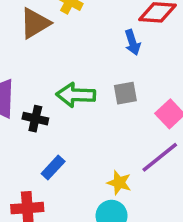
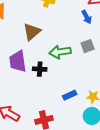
brown triangle: (35, 23) -> (32, 32), moved
blue rectangle: (53, 167) -> (70, 95), moved, turned 32

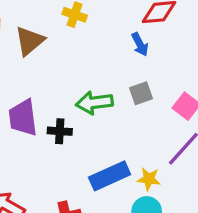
brown triangle: (32, 32) -> (30, 41), moved
blue rectangle: (70, 95) -> (110, 176), size x1.6

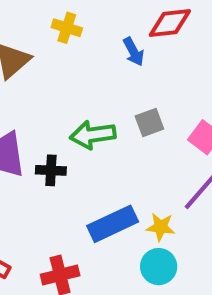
blue arrow: (140, 44) -> (134, 52), moved

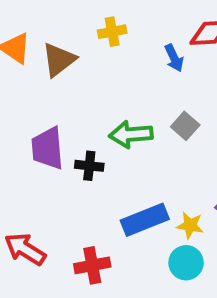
yellow cross: (67, 28) -> (112, 32), turned -32
gray square: (149, 123) -> (185, 126), turned -32

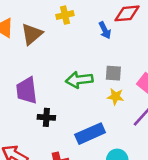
gray square: (185, 126) -> (113, 73), turned -35
black cross: (89, 166) -> (46, 117), moved
yellow star: (190, 225) -> (115, 97), moved

